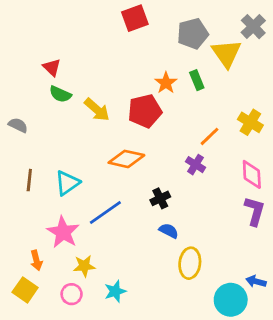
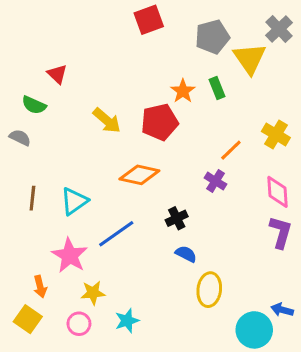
green semicircle: (60, 94) -> (34, 105), moved

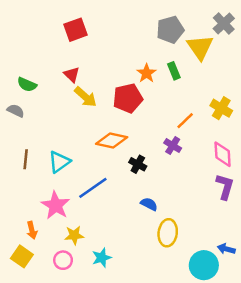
red square: (149, 20) -> (75, 30), moved
red triangle: (57, 74) -> (72, 75), moved
black cross: (177, 218) -> (138, 164), moved, turned -35

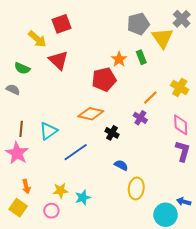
red triangle: (72, 75) -> (58, 60), size x1.5
yellow arrow: (85, 97) -> (37, 39), moved
pink star: (56, 205) -> (17, 153), moved
cyan star: (102, 258) -> (83, 198), moved

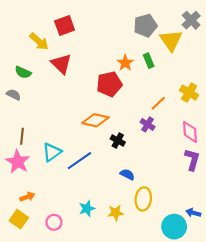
cyan triangle: (48, 131) -> (52, 152), moved
orange arrow: (26, 186) -> (27, 197), turned -96
yellow star: (61, 190) -> (116, 213), moved

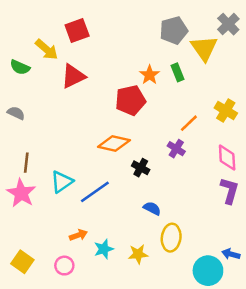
red triangle: (61, 64) -> (73, 76), turned 50
green semicircle: (23, 72) -> (20, 67), moved
orange arrow: (27, 197) -> (78, 235), moved

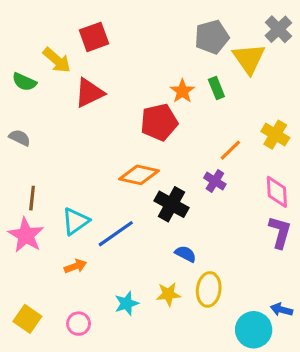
black cross: (141, 168) -> (171, 204), size x1.5
orange arrow: (78, 235) -> (75, 266), moved
yellow star: (138, 254) -> (168, 294), moved

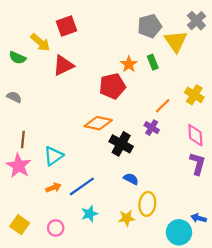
blue line: (116, 234) -> (82, 186), moved
yellow star: (168, 294) -> (127, 218), moved

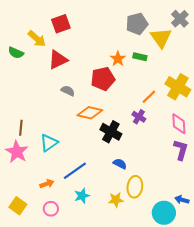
green rectangle: (153, 62) -> (140, 57), turned -56
yellow cross: (194, 95) -> (178, 87), size x1.4
gray semicircle: (14, 97) -> (68, 91), moved
orange arrow: (53, 188) -> (47, 184), moved

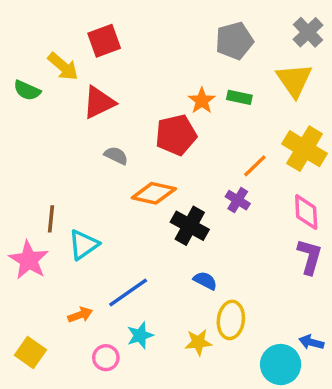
yellow triangle: (161, 38) -> (294, 80), moved
brown line: (21, 128) -> (51, 219), moved
pink circle: (51, 209) -> (106, 358), moved

